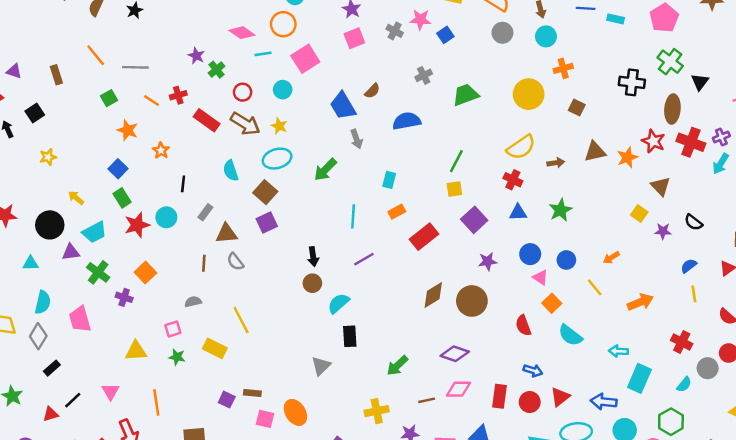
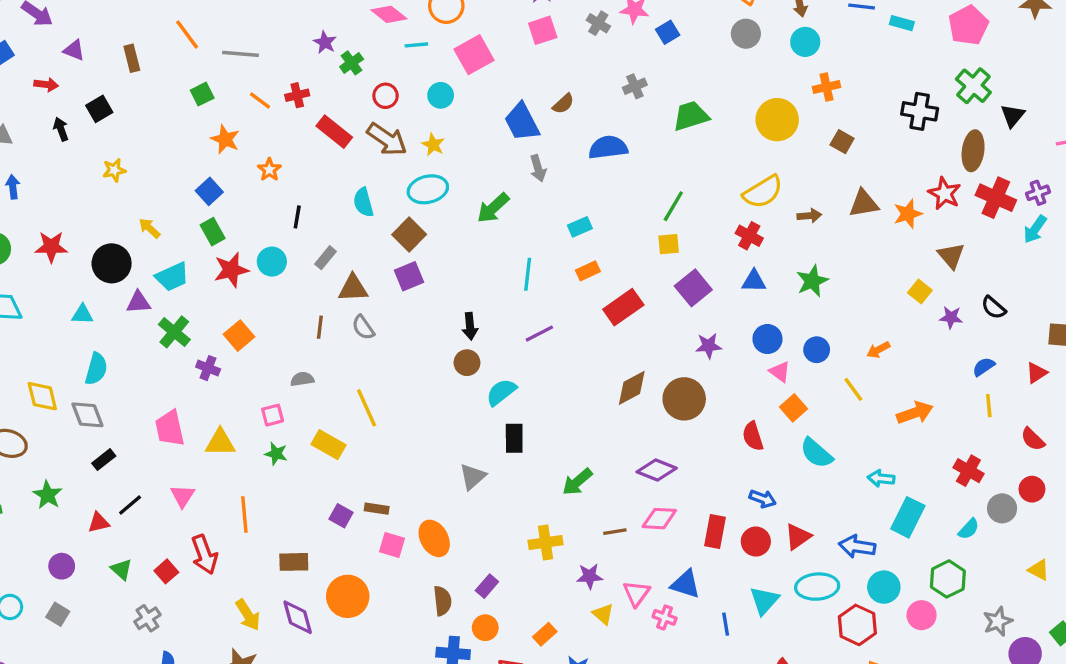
cyan rectangle: (389, 180) -> (580, 227), turned 49
pink trapezoid: (80, 319) -> (170, 428), moved
gray diamond: (38, 336) -> (87, 415), turned -55

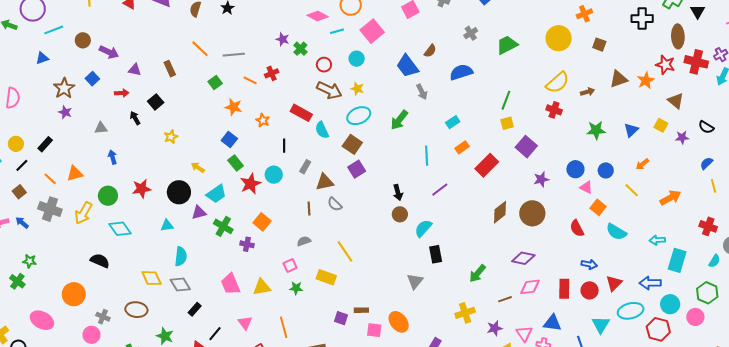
red rectangle: (334, 132) -> (301, 113), moved
blue triangle: (754, 281) -> (631, 130), moved, turned -35
green star: (812, 281) -> (596, 130), turned 30

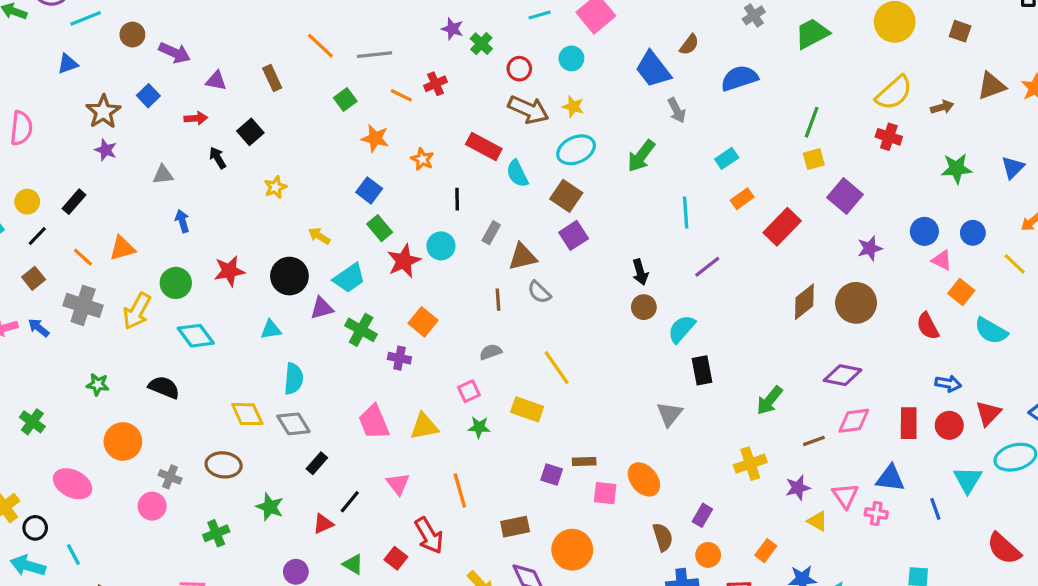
green star: (30, 261) -> (98, 384), moved

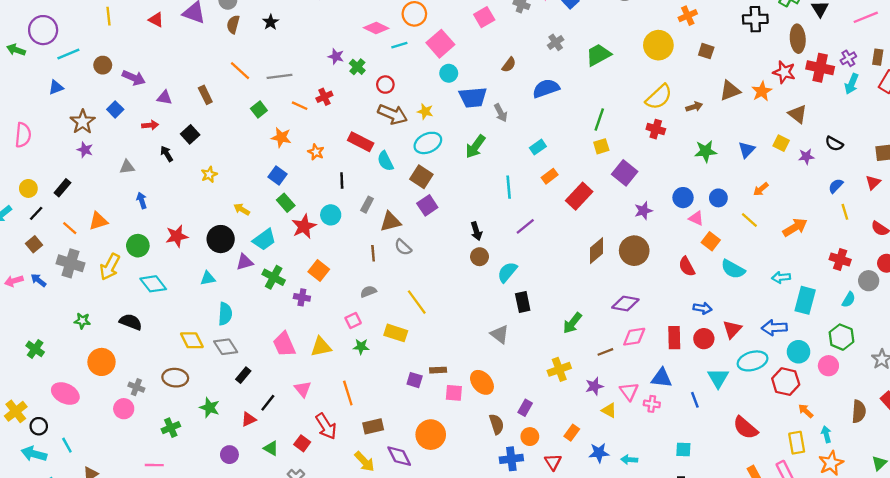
cyan circle: (571, 58) -> (449, 73), moved
blue trapezoid: (653, 69) -> (473, 97), moved, turned -56
gray triangle: (669, 414) -> (500, 334), turned -30
brown rectangle: (515, 527) -> (373, 426), moved

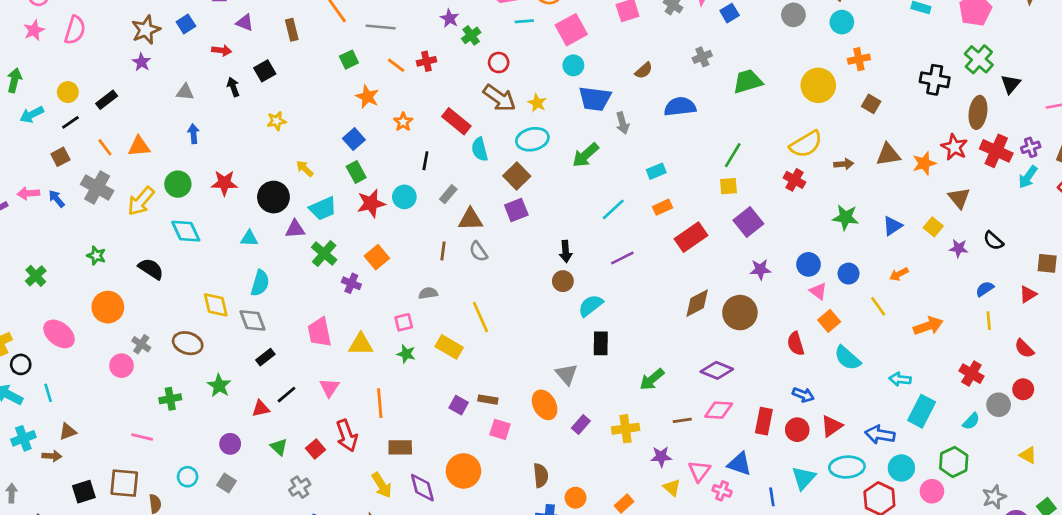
cyan line: (509, 187) -> (613, 209), turned 40
orange ellipse: (482, 382) -> (545, 405), moved
purple rectangle: (525, 408) -> (581, 425), moved

